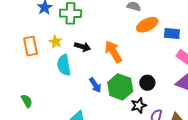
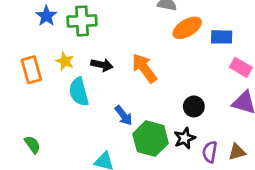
green hexagon: (120, 87) -> (151, 139), moved

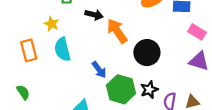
black arrow: (102, 65) -> (94, 15), moved
orange rectangle: (31, 70) -> (29, 50), moved
black circle: (194, 106) -> (147, 53), moved, size x1.5

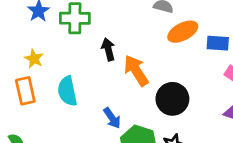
black arrow: (94, 15) -> (108, 49), turned -120
yellow star: (52, 24) -> (34, 59), moved

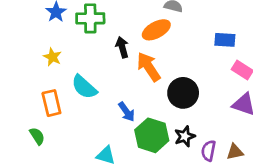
orange ellipse: (183, 32) -> (156, 30), moved
orange rectangle: (25, 91) -> (51, 103), moved
cyan semicircle: (67, 91) -> (84, 87), turned -36

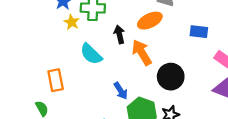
blue rectangle: (225, 40) -> (199, 32), moved
yellow star: (52, 57) -> (72, 22), moved
cyan semicircle: (84, 87) -> (91, 54), moved

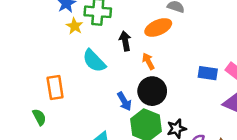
blue rectangle: (199, 32) -> (208, 73), moved
orange arrow: (142, 52) -> (148, 61), size x0.6
black circle: (171, 77) -> (152, 91), moved

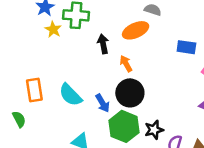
cyan semicircle: (94, 61) -> (70, 95), moved
blue rectangle: (208, 73) -> (186, 47), moved

